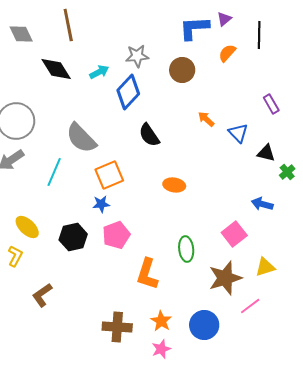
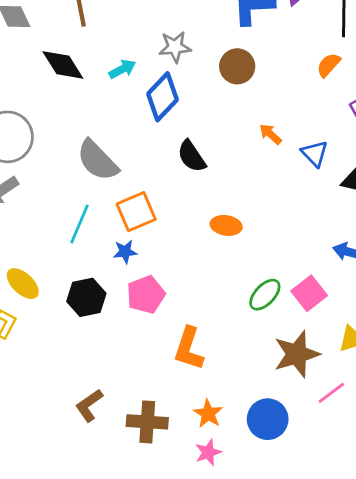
orange semicircle: (227, 53) -> (329, 65), moved
cyan line: (54, 172) -> (79, 224), moved
green ellipse: (186, 249) -> (265, 295), moved, turned 50
brown L-shape: (42, 295) -> (89, 405), moved

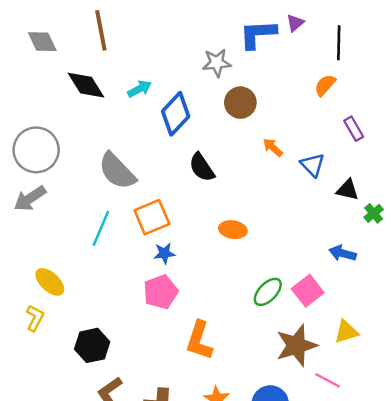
gray star: (175, 47) -> (217, 63), moved
brown circle: (237, 66) -> (240, 103), moved
blue star: (125, 252) -> (164, 253), moved
black hexagon: (86, 297) -> (92, 345), moved
pink line: (331, 393) -> (328, 380), turned 65

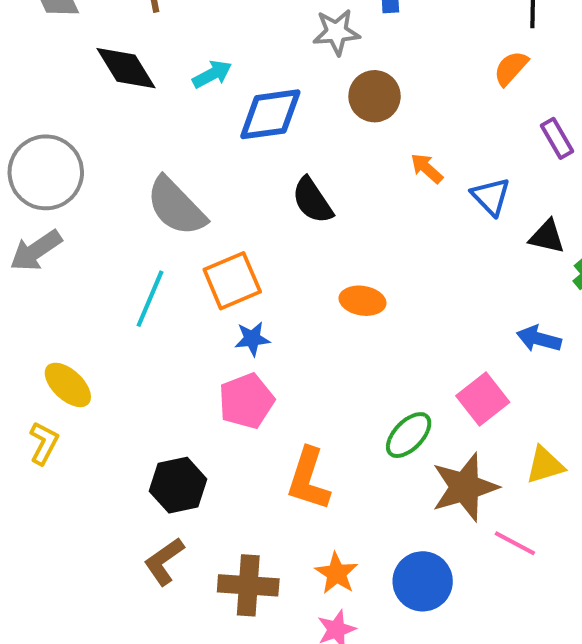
blue diamond: (176, 114) -> (270, 114), turned 39
green ellipse: (268, 292) -> (409, 435), moved
black hexagon: (92, 345) -> (178, 485), moved

